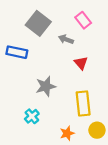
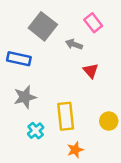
gray star: (46, 86) -> (25, 97), moved
yellow rectangle: (83, 103) -> (66, 116), moved
yellow circle: (97, 130) -> (109, 121), moved

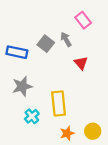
gray square: (43, 26) -> (46, 44), moved, size x0.7
gray arrow: (74, 44) -> (66, 39), turned 40
yellow circle: (109, 121) -> (93, 131), moved

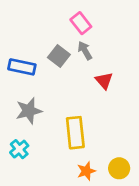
pink rectangle: (83, 20) -> (81, 23), moved
cyan cross: (32, 116) -> (19, 149), moved

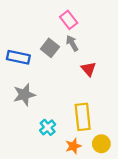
yellow rectangle: (75, 133) -> (83, 117), moved
cyan cross: (19, 149) -> (48, 127), moved

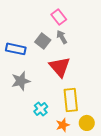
red triangle: (89, 69) -> (60, 67), moved, size x1.6

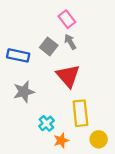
orange star: (63, 125) -> (61, 140), moved

